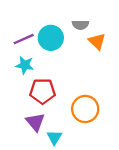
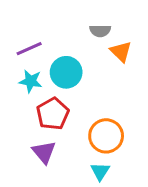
cyan circle: (51, 38) -> (66, 72), moved
red pentagon: (43, 91) -> (53, 114), turned -30
cyan triangle: (54, 137) -> (100, 171), moved

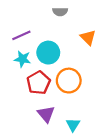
gray semicircle: (100, 31) -> (60, 12), moved
orange circle: (106, 136) -> (69, 81), moved
purple triangle: (44, 152) -> (46, 114), moved

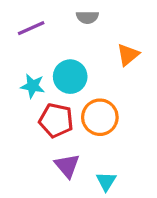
purple line: (21, 35) -> (31, 28), moved
orange triangle: (88, 37) -> (128, 55), turned 35
red pentagon: (39, 83) -> (56, 120), turned -30

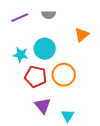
gray semicircle: (87, 17) -> (49, 15), moved

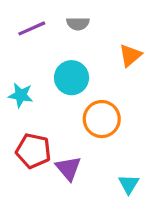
cyan star: (21, 55) -> (21, 95), moved
red pentagon: (36, 77) -> (33, 151), moved
cyan triangle: (68, 116) -> (129, 184), moved

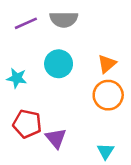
gray semicircle: (78, 24) -> (64, 19), size x1.5
orange triangle: (130, 55) -> (107, 64), moved
orange circle: (102, 119) -> (108, 95), moved

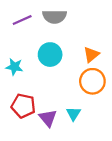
cyan triangle: (106, 151) -> (73, 114), moved

